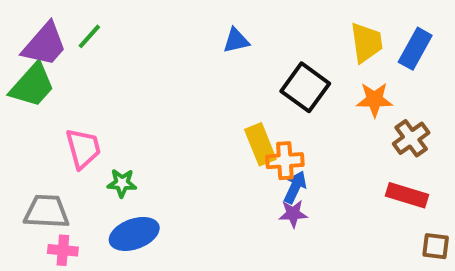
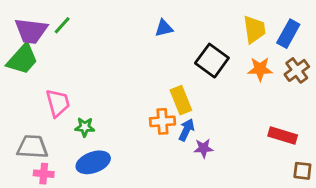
purple trapezoid: (45, 45) -> (31, 31), turned 56
brown cross: (411, 138) -> (297, 70), moved
orange cross: (285, 161) -> (162, 121), moved
blue arrow: (295, 187) -> (187, 130), moved

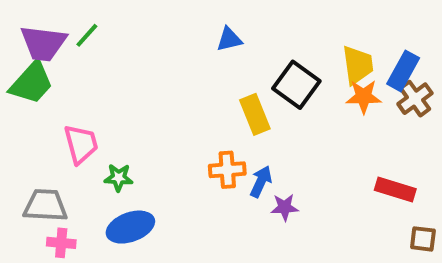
yellow trapezoid: (254, 29) -> (358, 65), moved
blue rectangle: (288, 34) -> (403, 71), moved
yellow rectangle: (181, 100) -> (255, 114), moved

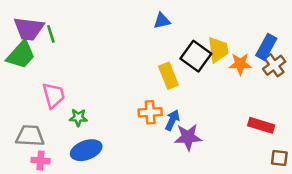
green line: (87, 35) -> (51, 34), moved, turned -60
blue triangle: (229, 39) -> (162, 21), moved
yellow trapezoid: (358, 65) -> (218, 50), moved
purple star: (285, 207) -> (188, 137), size x1.5

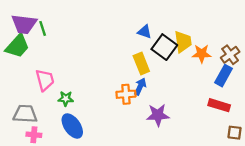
blue triangle: (162, 21) -> (145, 32), moved, turned 32
blue rectangle: (266, 47) -> (224, 76), moved
blue arrow: (172, 120) -> (140, 87), moved
blue ellipse: (86, 150) -> (72, 126), turned 75

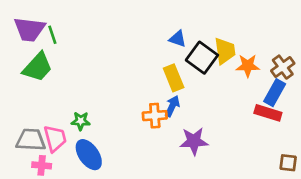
green trapezoid: (17, 46) -> (38, 67), moved
pink trapezoid: (45, 80) -> (55, 138), moved
red rectangle: (219, 105) -> (268, 113), moved

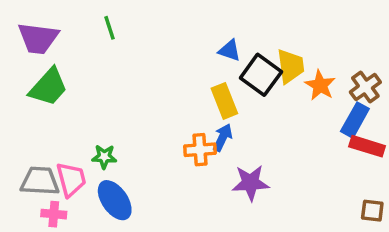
green line: (52, 35) -> (109, 28), moved
orange star: (248, 66) -> (320, 85), turned 30
red rectangle: (268, 113) -> (367, 146), moved

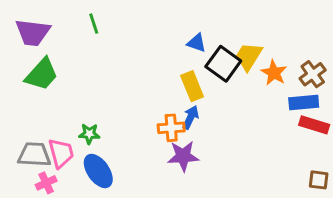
yellow trapezoid: (291, 66) -> (249, 56), turned -140
blue rectangle: (355, 120) -> (304, 102), turned 56
purple star: (250, 183) -> (183, 156), moved
pink cross: (54, 214) -> (46, 183), turned -30

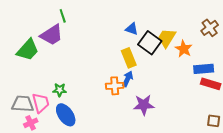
purple trapezoid: (33, 33) -> (52, 35), moved, turned -40
brown cross: (313, 74) -> (210, 28), moved
purple star: (183, 156) -> (144, 105), moved

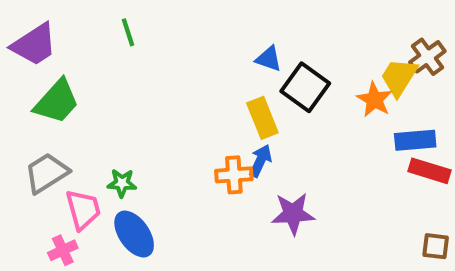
purple trapezoid: (52, 35) -> (34, 45), moved
yellow trapezoid: (167, 38) -> (399, 77), moved
gray trapezoid: (23, 104) -> (47, 173), moved, turned -35

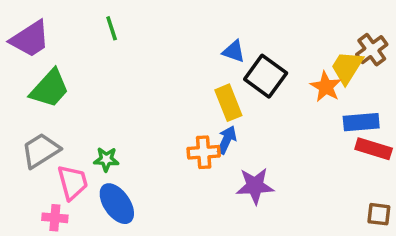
pink cross: (63, 250) -> (55, 218), turned 30

